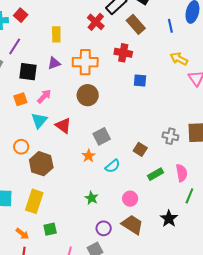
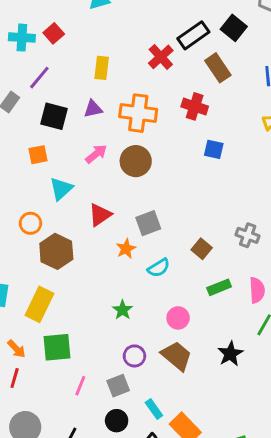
pink arrow: (44, 96) -> (96, 154), moved
red triangle: (63, 126) -> (100, 215), moved, turned 42
green square: (50, 229) -> (57, 347), size x1.5

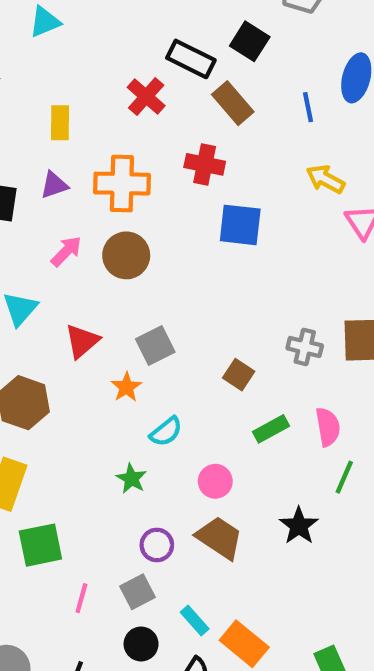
black rectangle: (193, 35) -> (191, 59), turned 68
blue square: (214, 149) -> (240, 225), size x1.5
cyan semicircle: (159, 268) -> (166, 432), moved

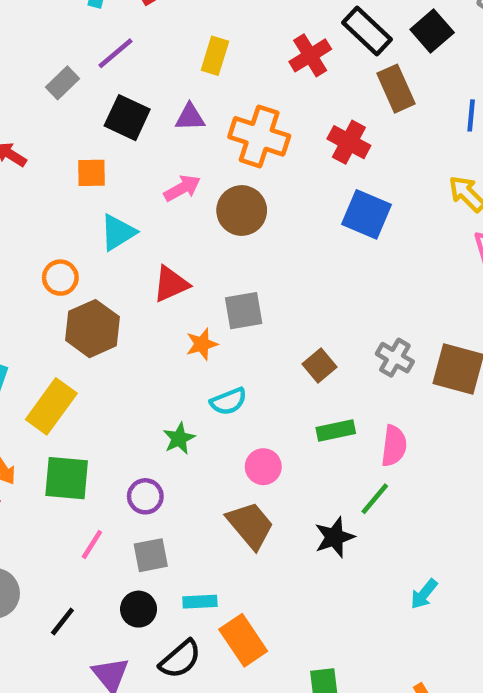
green line: (344, 477) -> (375, 499), moved
purple circle: (157, 545) -> (145, 496), moved
cyan rectangle: (195, 621) -> (200, 602), turned -68

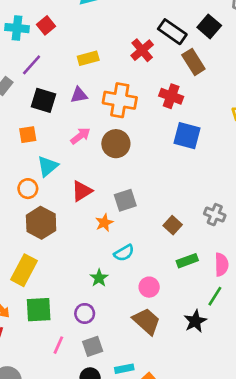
yellow rectangle: (215, 56) -> (88, 58), turned 66
orange circle: (60, 278) -> (28, 189), moved

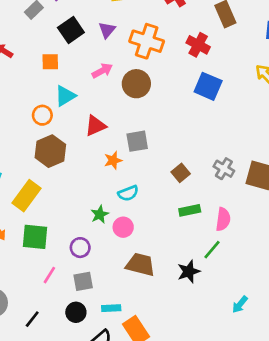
purple triangle: (79, 95) -> (107, 30), turned -48
black square: (43, 100) -> (71, 30), turned 30
pink circle: (149, 287) -> (123, 227), moved
brown trapezoid: (147, 321) -> (140, 264), turned -36

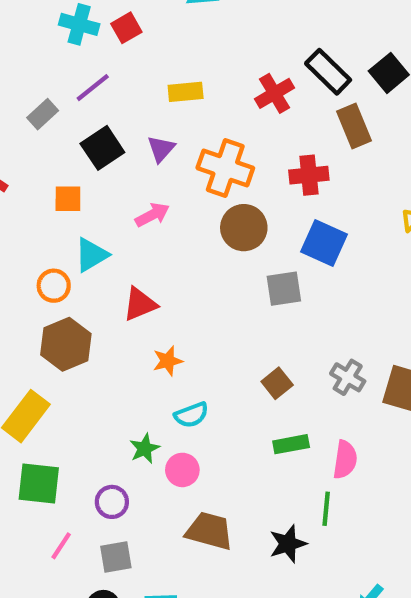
red cross: (198, 45) -> (309, 175), turned -35
brown circle: (136, 84) -> (244, 228), moved
gray square: (137, 141) -> (284, 289), moved
green line: (212, 250) -> (326, 509), turned -36

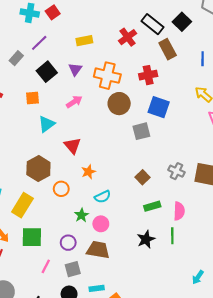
orange circle: (54, 286) -> (61, 189), moved
red triangle: (140, 304) -> (72, 146), turned -42
brown trapezoid: (209, 531) -> (98, 250), moved
black star: (288, 544) -> (146, 239), moved

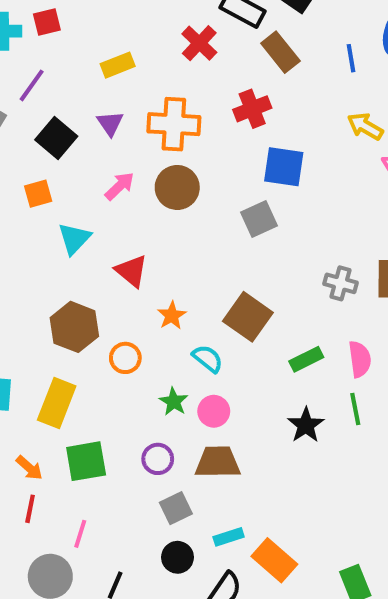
red square: (53, 12) -> (47, 22), turned 32
brown circle: (119, 104) -> (177, 187), moved
brown square: (143, 177) -> (248, 317), moved, size x1.6
cyan semicircle: (103, 197) -> (208, 359), turned -105
pink line: (46, 266) -> (80, 534), moved

